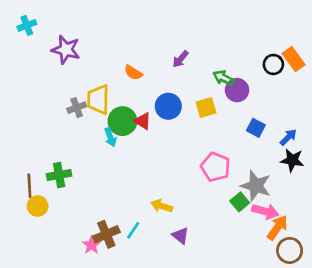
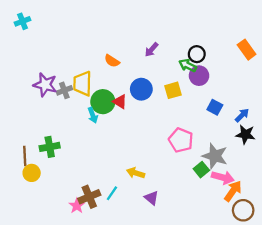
purple star: (66, 50) -> (45, 85), moved
black circle: (273, 64) -> (197, 54), moved

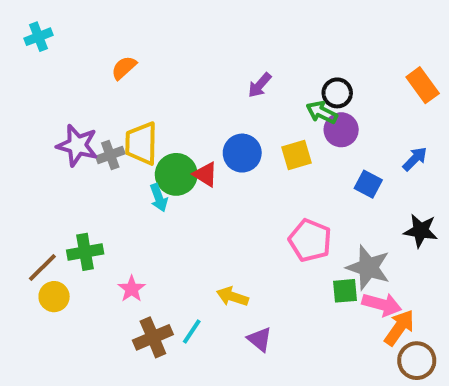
orange semicircle: (112, 61) -> (124, 68), moved, turned 105
blue arrow: (242, 115) -> (415, 159), moved
brown line: (25, 156) -> (42, 268), turned 48
green square: (201, 170) -> (345, 291), turned 35
pink star: (77, 206) -> (132, 289), moved

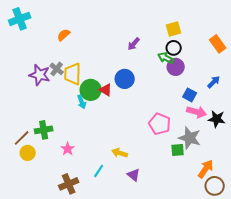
cyan cross: (39, 37) -> (20, 19), size x1.5
gray cross: (110, 155) -> (57, 69), moved, turned -32
yellow square: (296, 155) -> (174, 29), moved
pink arrow: (382, 304) -> (197, 112), moved
brown cross: (153, 337) -> (69, 184), moved

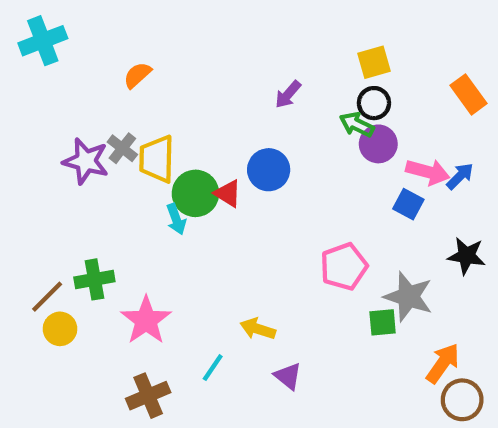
pink arrow: (197, 112) -> (428, 172), moved
pink pentagon: (160, 124) -> (344, 266), turned 30
pink star: (68, 149) -> (146, 320), size x1.6

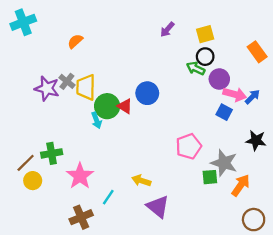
purple arrow: (288, 94) -> (167, 29), moved
purple circle: (378, 144) -> (219, 79), moved
orange arrow: (443, 363) -> (241, 185), moved
cyan line: (213, 368) -> (108, 197), moved
purple triangle: (288, 376) -> (158, 207), size x1.5

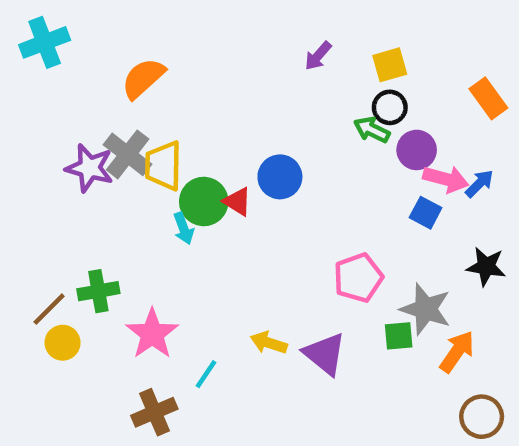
orange semicircle: (75, 41) -> (143, 78), size x1.5
gray cross: (67, 81) -> (128, 154), size x1.5
purple triangle: (158, 207) -> (325, 354), moved

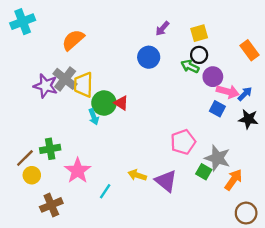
blue circle: (280, 177) -> (149, 57), moved
black star: (486, 266) -> (248, 119), moved
green square: (399, 336) -> (204, 172), turned 35
brown cross: (154, 412) -> (51, 205), moved

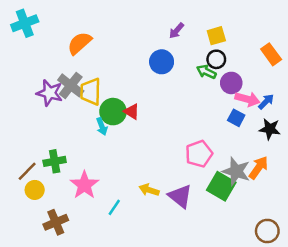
green square: (204, 172) -> (221, 186), size x1.6
orange arrow: (233, 180) -> (259, 168), moved

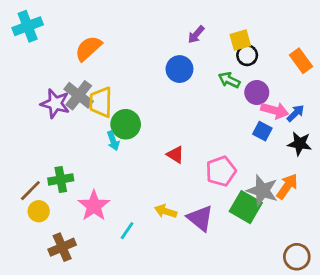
black circle: (216, 59) -> (247, 55), moved
red triangle: (132, 112) -> (175, 155), moved

